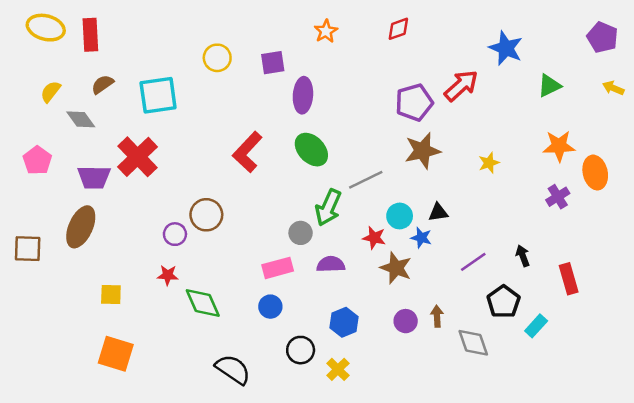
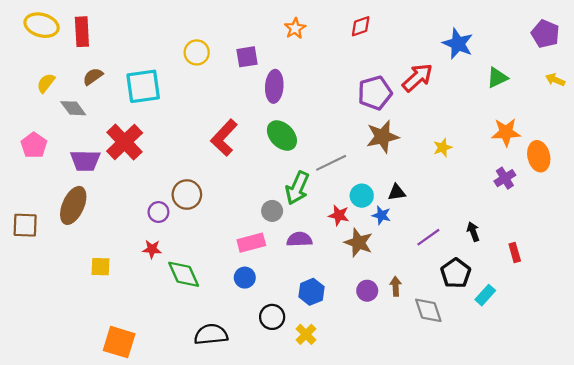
red rectangle: (569, 279) -> (515, 252), size x0.7
orange square: (116, 354) -> (119, 342), moved
black semicircle: (233, 369) -> (211, 334), turned -40

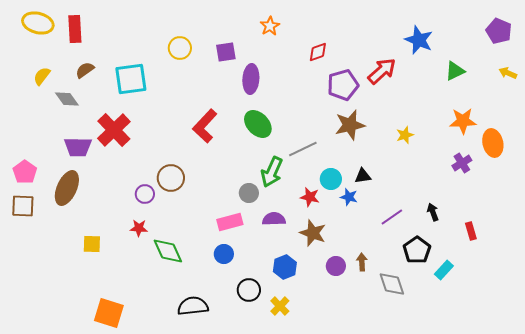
red diamond: (361, 26) -> (318, 52), moved
pink pentagon: (34, 145) -> (25, 172), moved
brown star: (358, 243) -> (313, 233), moved

